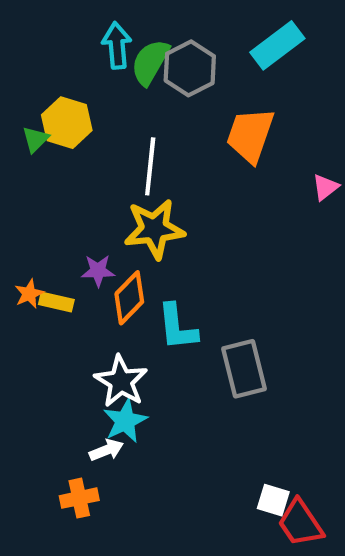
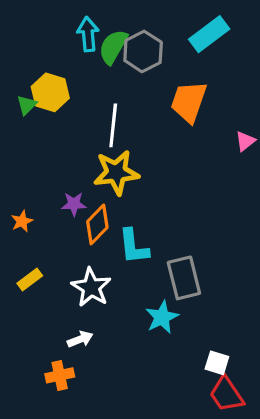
yellow rectangle: (56, 302) -> (30, 279), moved, turned -50
cyan star: (125, 421) -> (162, 317), moved
white square: (273, 500) -> (217, 363), moved

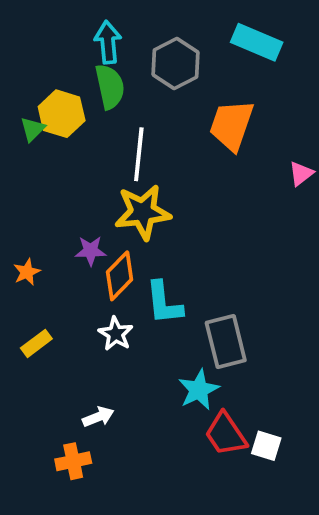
cyan rectangle: (209, 34) -> (257, 42), turned 60
green semicircle: (113, 47) -> (110, 87), moved, turned 138
white star: (91, 287) -> (116, 334), moved, size x0.7
red trapezoid: (226, 394) -> (226, 434), moved

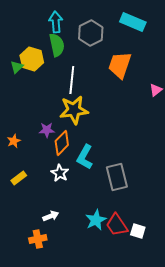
cyan L-shape: (164, 303) -> (85, 157), turned 35
cyan star: (199, 390) -> (96, 220), moved

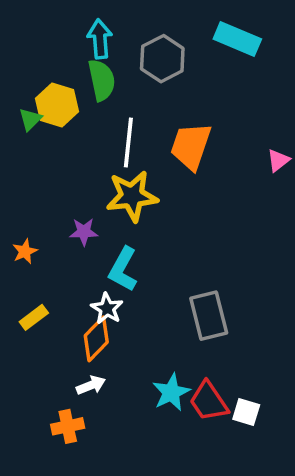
orange trapezoid: (120, 65) -> (191, 146), moved
orange diamond: (62, 143) -> (96, 339), moved
cyan L-shape: (85, 157) -> (123, 269), moved

